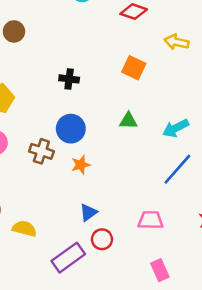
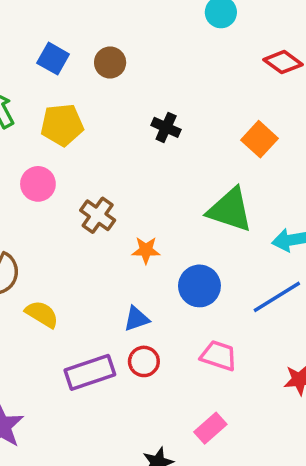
brown circle: (14, 31) -> (110, 63), moved
green triangle: (128, 121) -> (230, 210), size x1.8
blue circle: (71, 129) -> (199, 286), moved
pink rectangle: (160, 270) -> (210, 428), turned 55

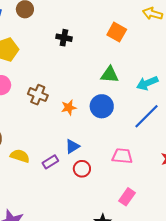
green triangle: (230, 210) -> (110, 75), size x0.7
blue circle: (199, 286) -> (102, 106), moved
purple rectangle: (90, 372) -> (50, 162), moved, size x0.6

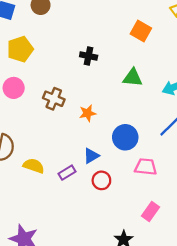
black cross: (64, 38) -> (89, 56), moved
blue circle: (102, 106) -> (125, 137), moved

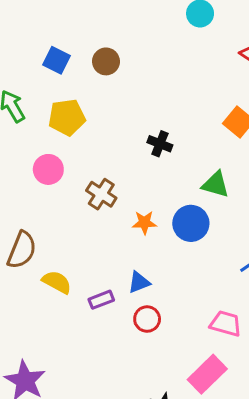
blue circle: (125, 137) -> (191, 223), moved
pink trapezoid: (146, 167) -> (226, 324), moved
pink rectangle: (151, 212) -> (207, 374), size x1.4

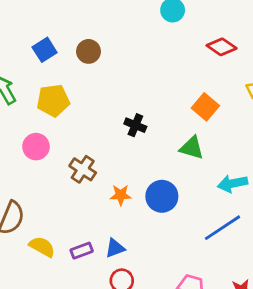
blue square: (57, 60) -> (45, 50), turned 30
green triangle: (216, 184) -> (192, 148), moved
purple rectangle: (101, 300) -> (82, 251), moved

